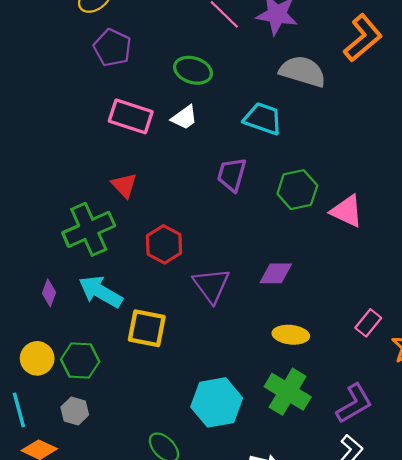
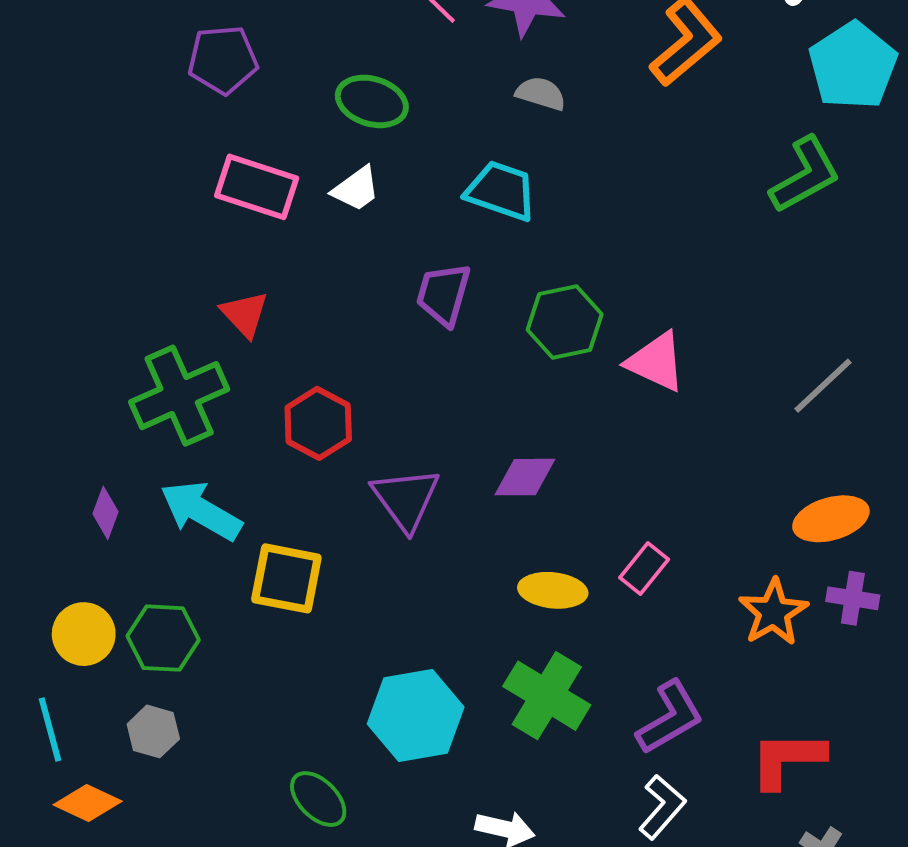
purple pentagon: (112, 48) -> (223, 60), turned -30
gray semicircle: (303, 71) -> (541, 94), moved, size x0.6
pink rectangle: (368, 323) -> (644, 568), moved

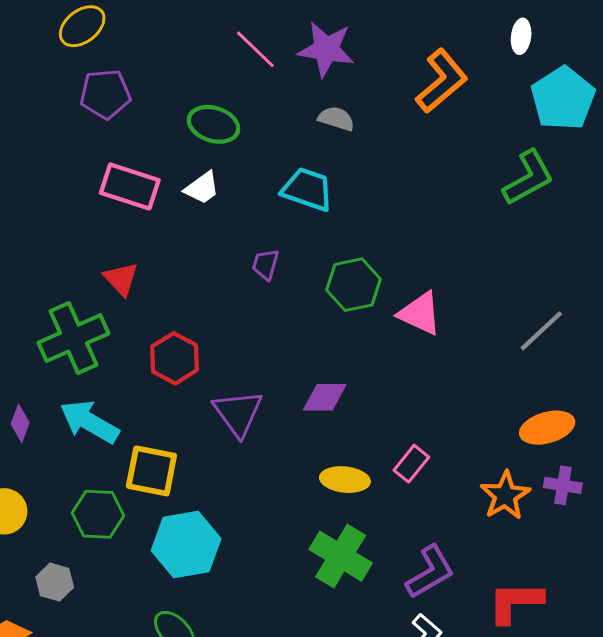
purple trapezoid: (443, 294) -> (266, 264), size x0.7
green hexagon: (163, 638) -> (98, 514), moved
cyan hexagon: (416, 716) -> (186, 545), moved

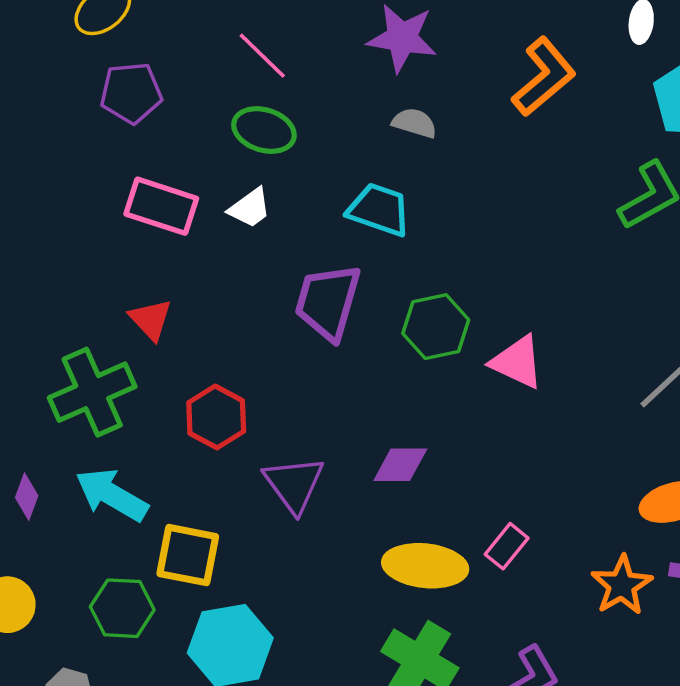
pink line: (255, 49) -> (262, 56), moved
purple trapezoid: (266, 264) -> (328, 302), size x2.0
yellow ellipse: (345, 480) -> (425, 566), size x1.4

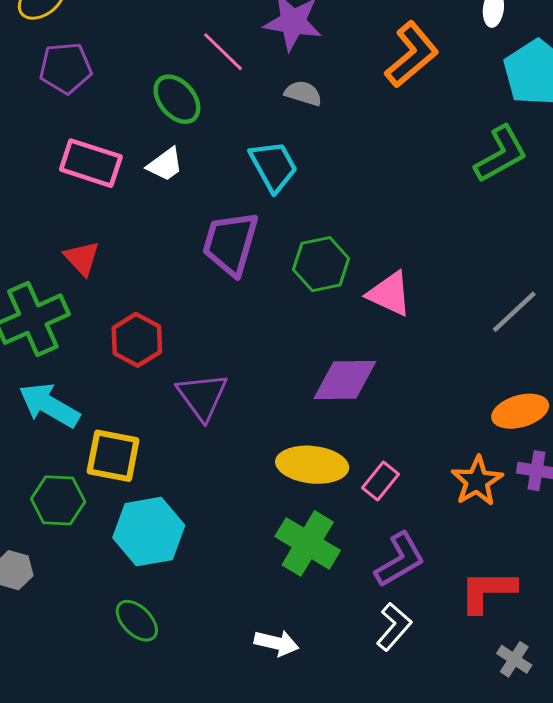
pink line: (262, 56) -> (223, 52), moved
green ellipse: (264, 130) -> (177, 99), turned 33
cyan trapezoid: (379, 210) -> (274, 166), turned 42
purple diamond: (400, 465) -> (345, 380), moved, size x1.4
pink rectangle: (507, 546) -> (381, 481), moved

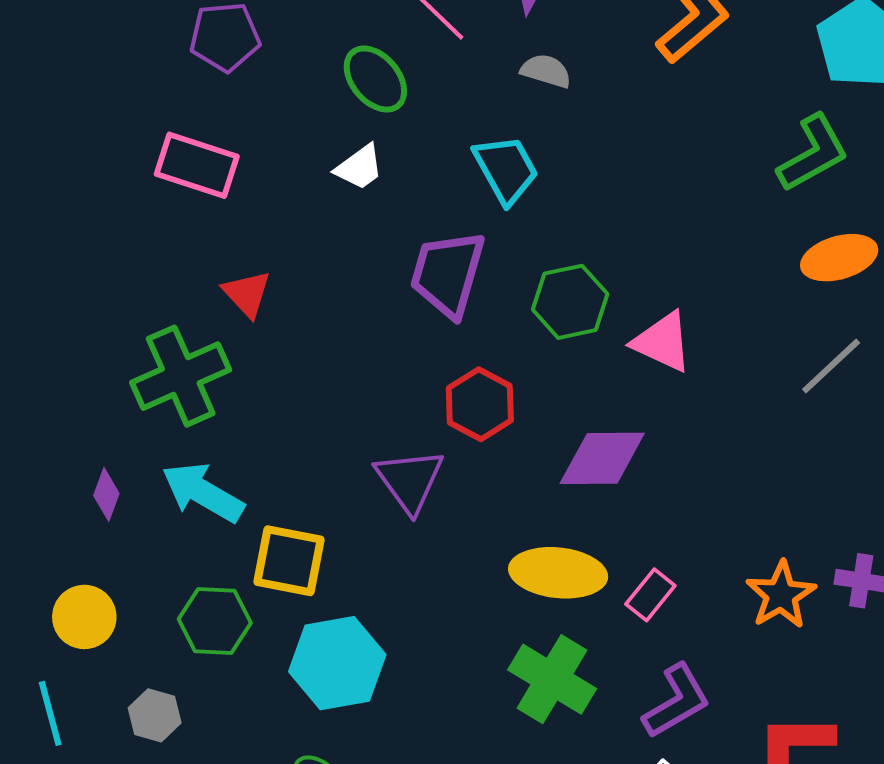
pink rectangle: (91, 163) -> (197, 165), moved
red hexagon: (137, 340) -> (480, 404), moved
orange ellipse: (520, 411) -> (839, 258), moved

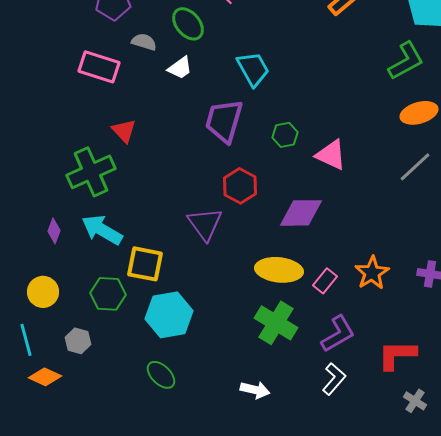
gray semicircle: (546, 71) -> (144, 42), moved
green hexagon: (570, 302) -> (285, 135), size x0.7
orange star: (781, 595) -> (372, 273), moved

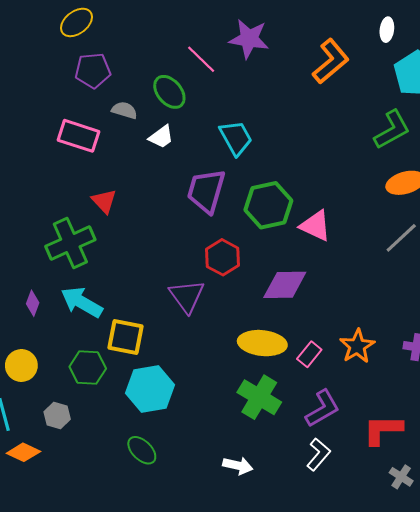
green hexagon: (285, 135) -> (268, 205), size x1.8

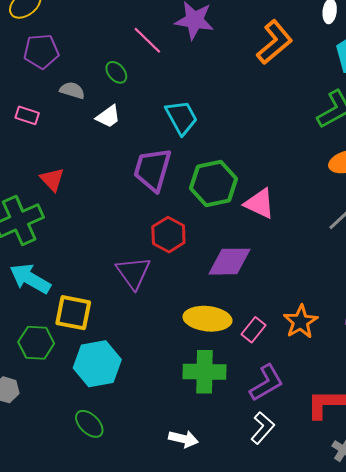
green ellipse: (169, 92) -> (116, 72), size x0.7
pink rectangle: (79, 136) -> (27, 115), size x0.6
green cross: (259, 397) -> (204, 372), turned -30

